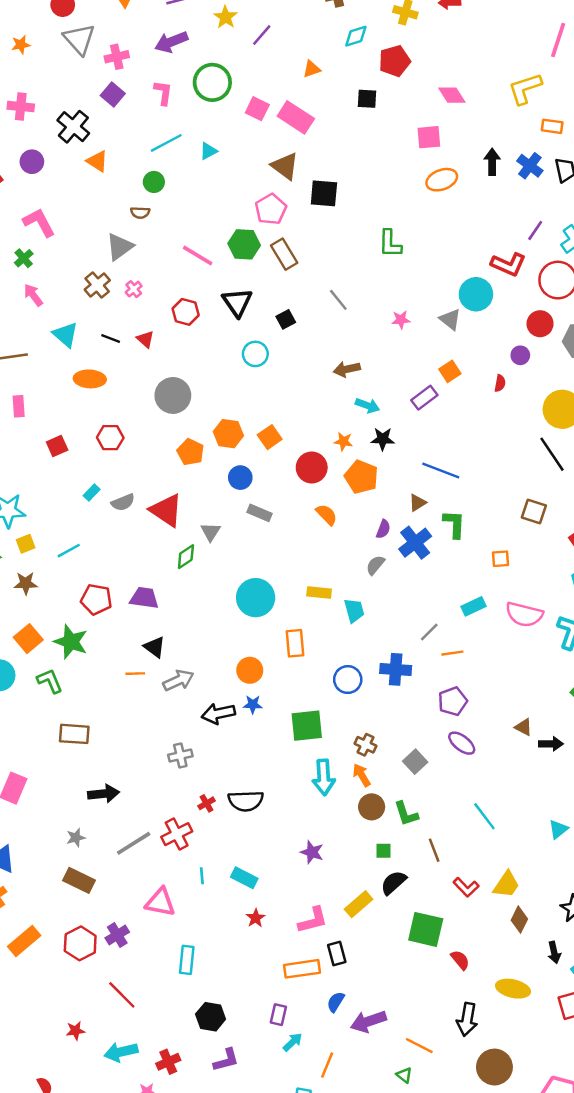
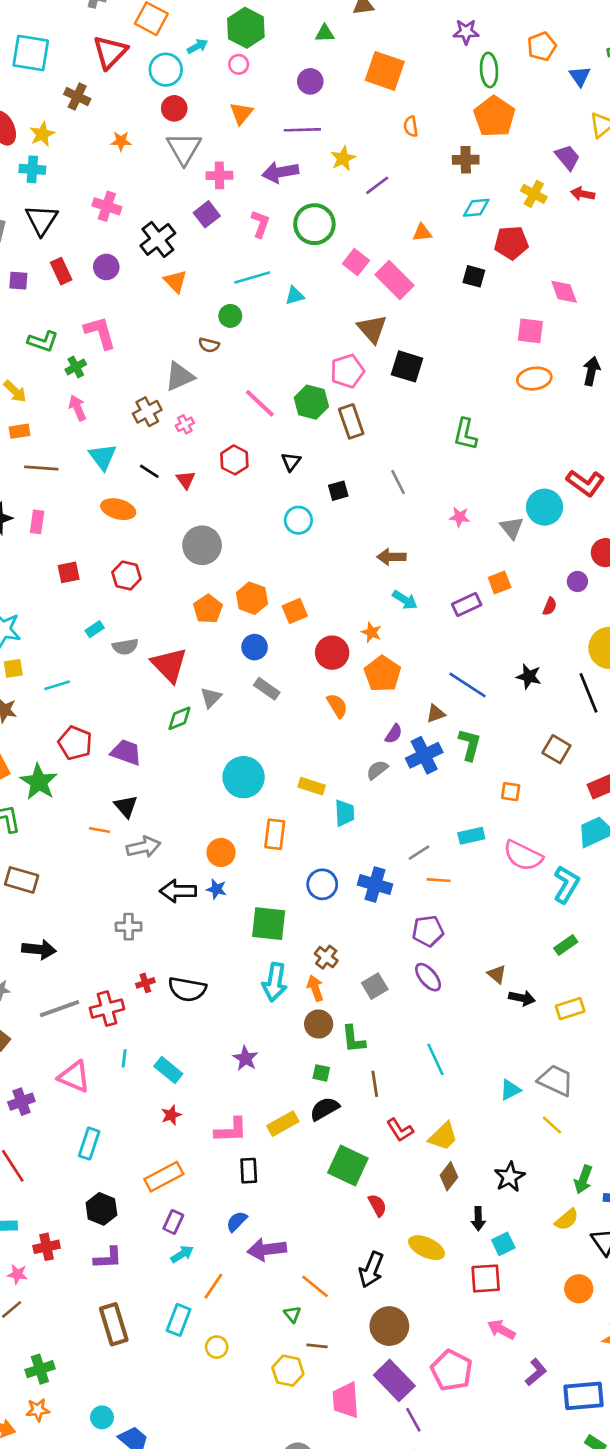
black triangle: (237, 302) -> (291, 462), size x0.6
black star: (383, 439) -> (529, 676), moved
orange rectangle: (302, 969) -> (164, 1177), moved, turned -32

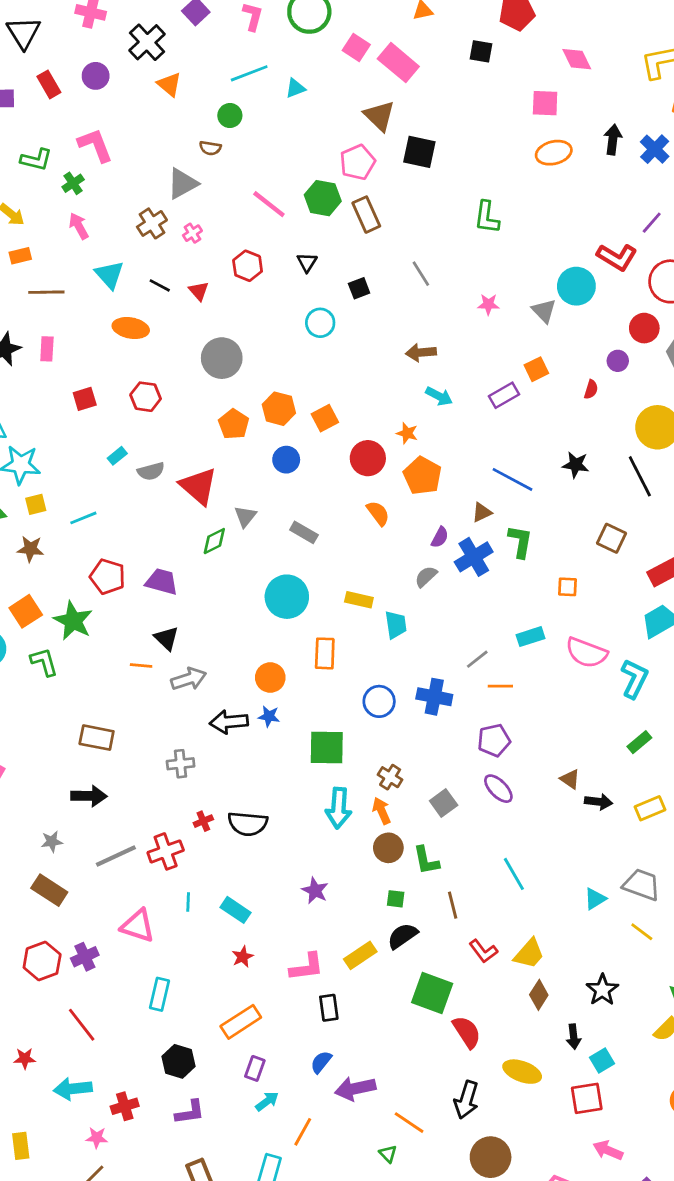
gray rectangle: (267, 689) -> (304, 532), moved
brown rectangle: (22, 880) -> (97, 738), moved
red semicircle: (377, 1205) -> (467, 1032), size x1.4

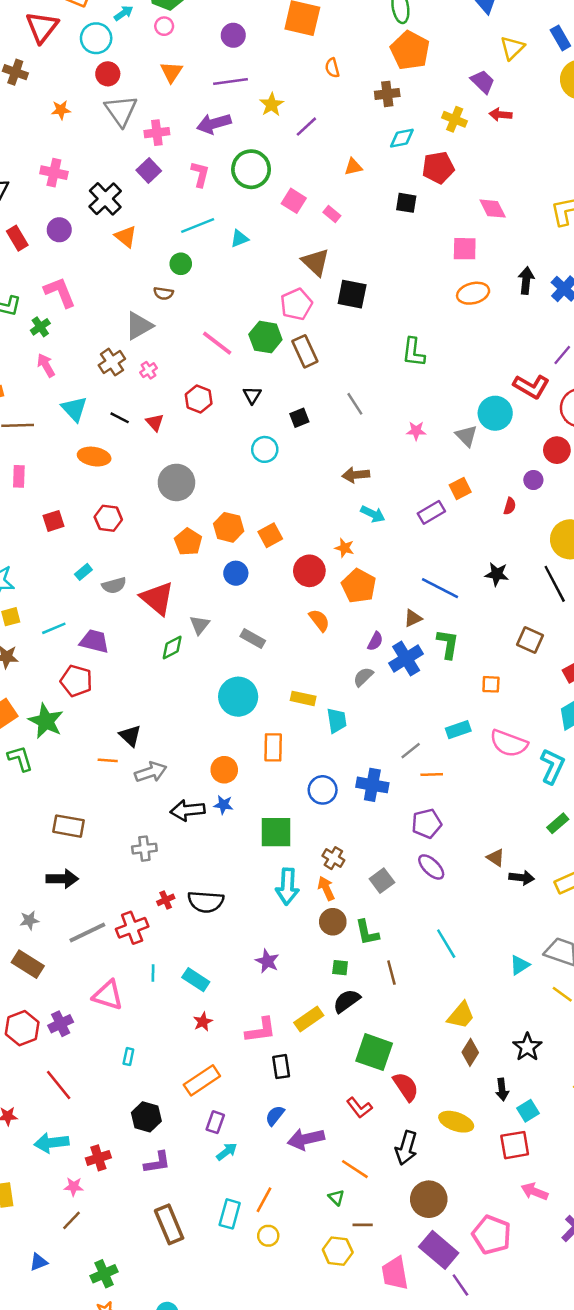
pink rectangle: (398, 63) -> (332, 214), size x0.5
purple trapezoid: (162, 582) -> (94, 641), moved
red L-shape: (483, 951) -> (359, 1108), moved
cyan rectangle: (160, 994) -> (128, 1057), size x0.6
orange line: (303, 1132) -> (264, 1200), moved

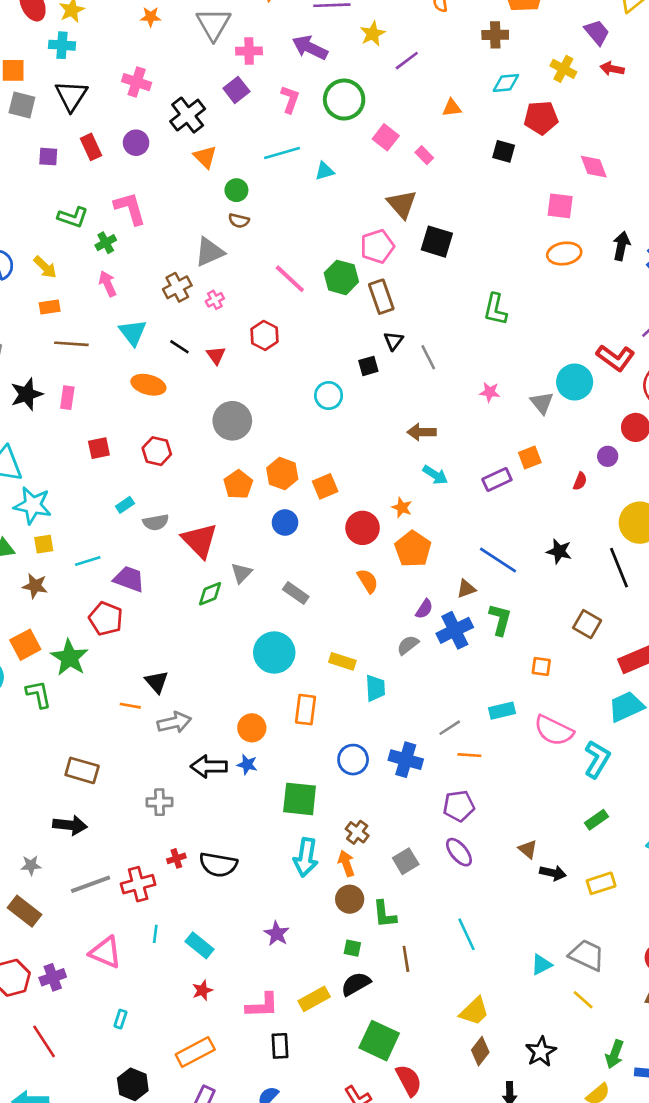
purple arrow: (214, 124) -> (310, 48), turned 36
green circle: (181, 264) -> (236, 190), moved
black triangle: (252, 395) -> (393, 341), moved

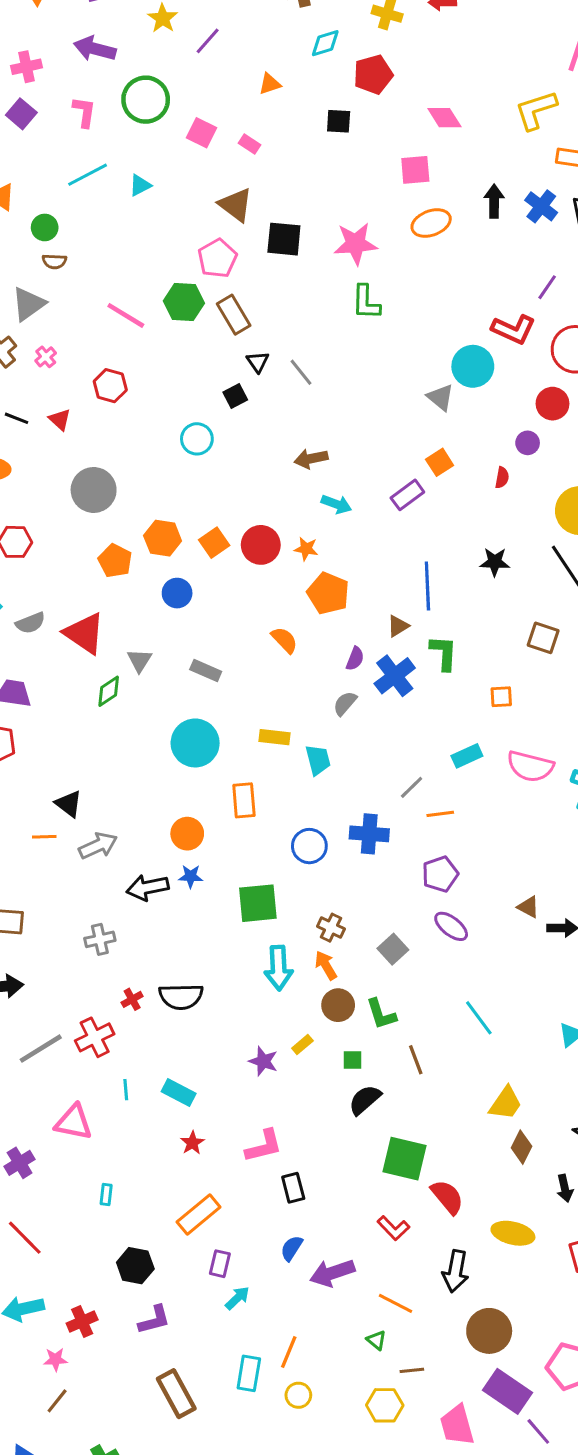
pink star: (490, 392) -> (356, 244), moved, size x1.8
red circle: (363, 528) -> (261, 545), moved
blue line: (498, 560) -> (427, 586), turned 66
yellow rectangle: (314, 999) -> (302, 1044), moved, size x0.6

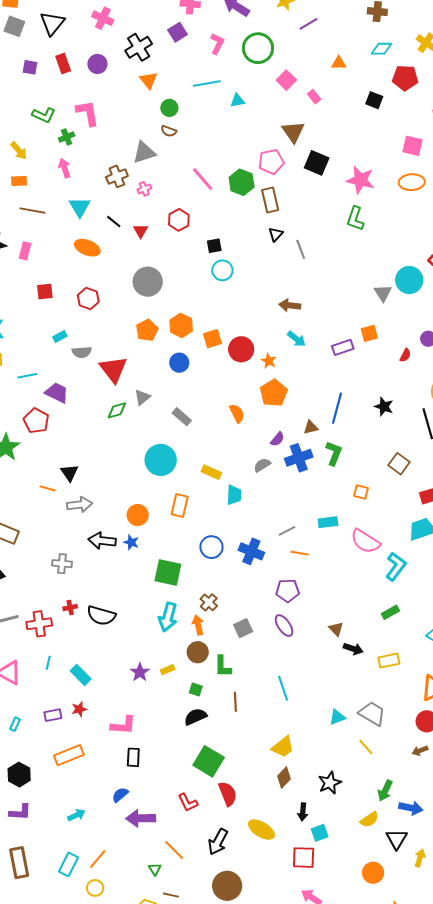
black square: (235, 396) -> (214, 246), moved
purple rectangle: (220, 1264) -> (53, 715), moved, turned 48

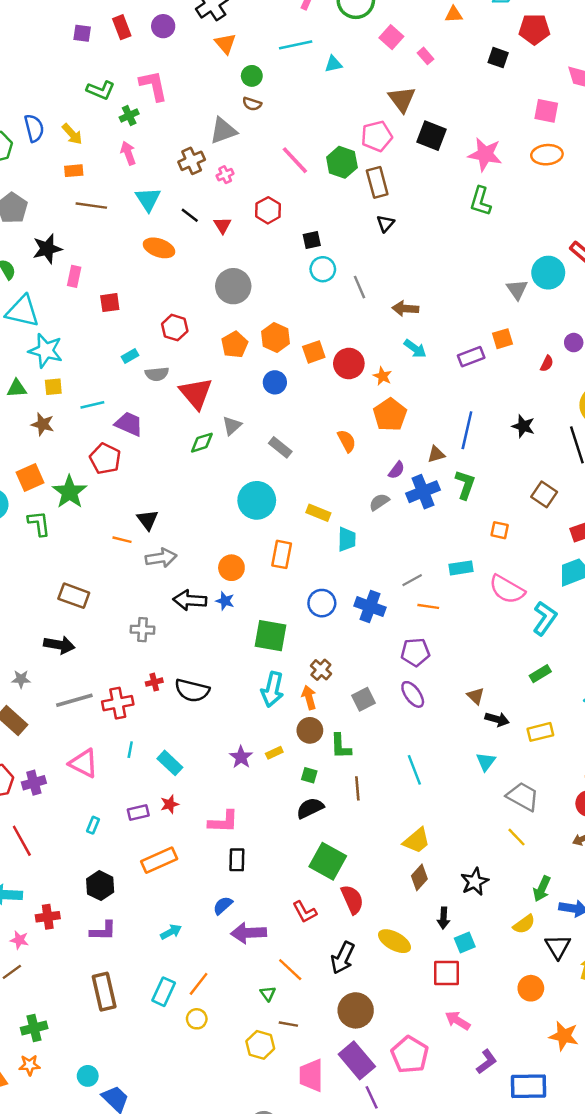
gray line: (301, 249) -> (359, 287), moved
pink rectangle: (25, 251) -> (74, 276), moved
red hexagon: (88, 298) -> (175, 328), moved
cyan triangle: (337, 717) -> (486, 762), moved, turned -30

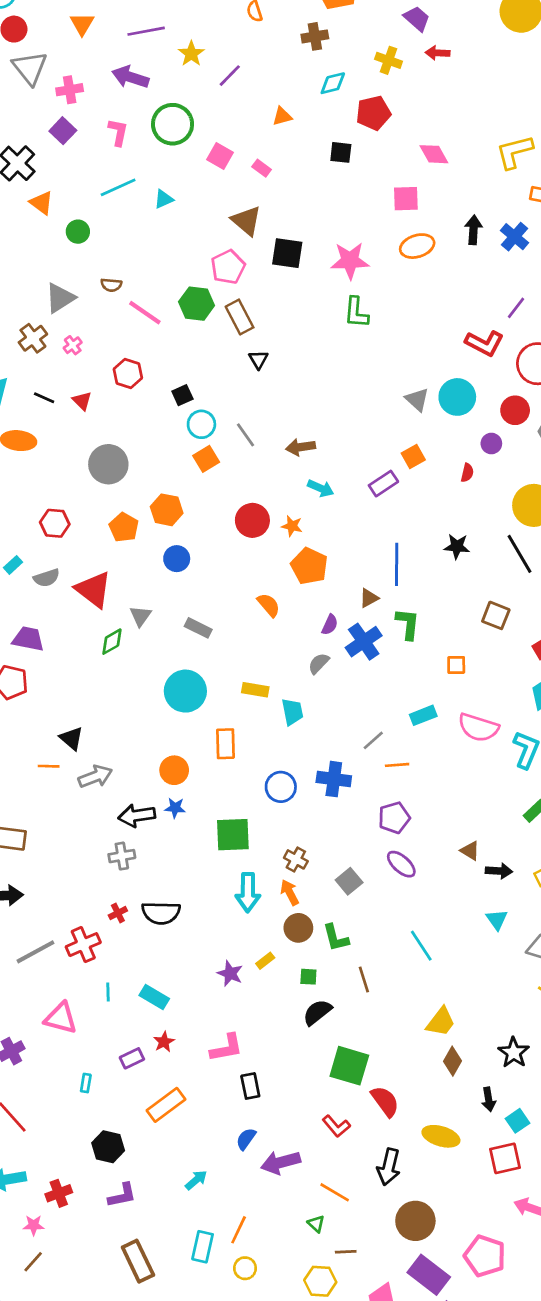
brown semicircle: (252, 104) -> (111, 285), moved
cyan circle: (548, 273) -> (457, 397), moved
orange square: (314, 352) -> (206, 459), moved
gray cross: (142, 630) -> (122, 856), moved

